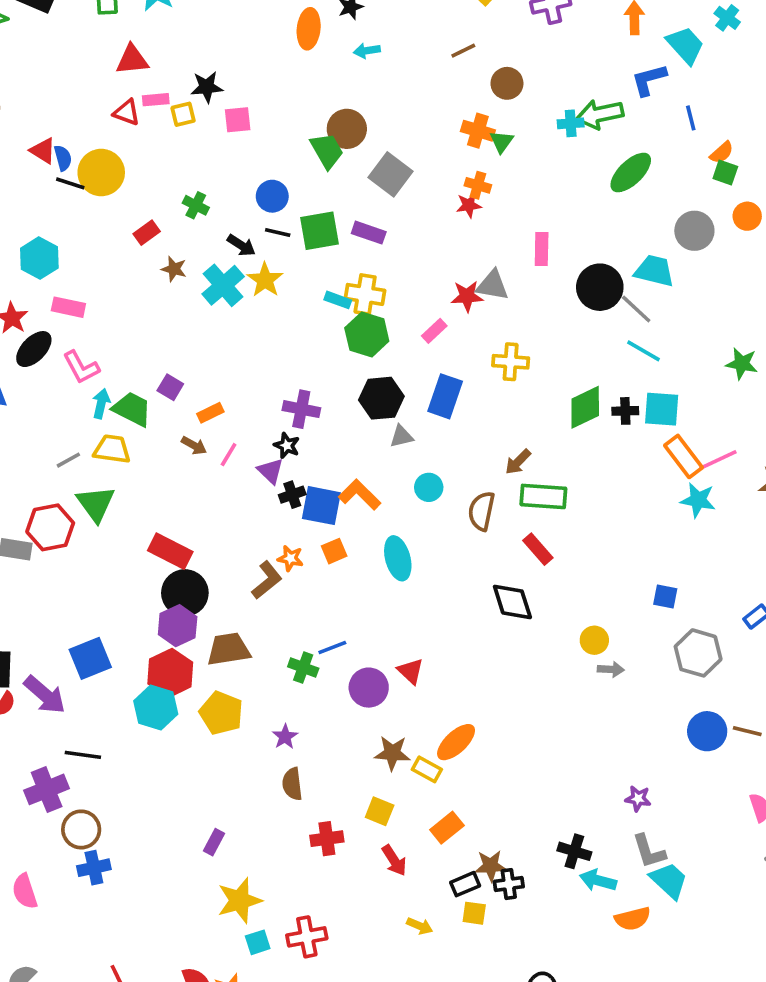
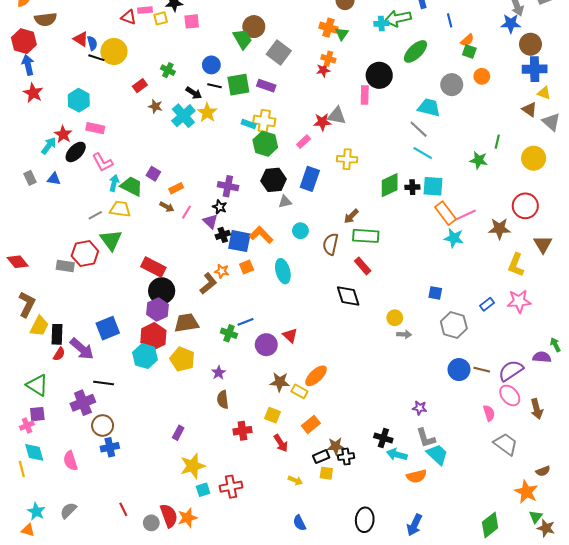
black circle: (600, 287) -> (379, 75), moved

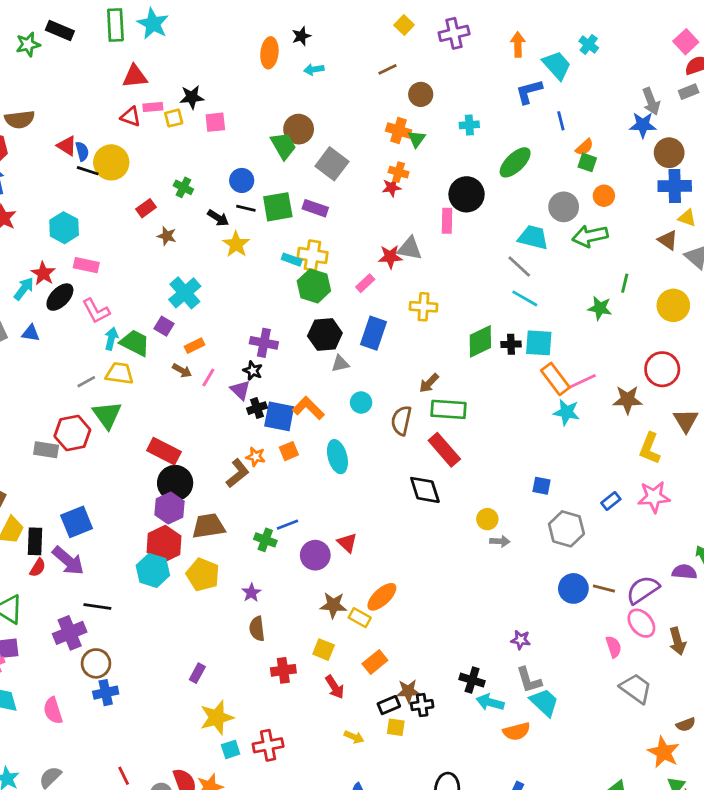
green arrow: (398, 18) -> (590, 236), moved
cyan cross: (183, 116) -> (185, 293), moved
red rectangle: (363, 266) -> (444, 450), size x1.4
blue square: (108, 328) -> (77, 522), moved

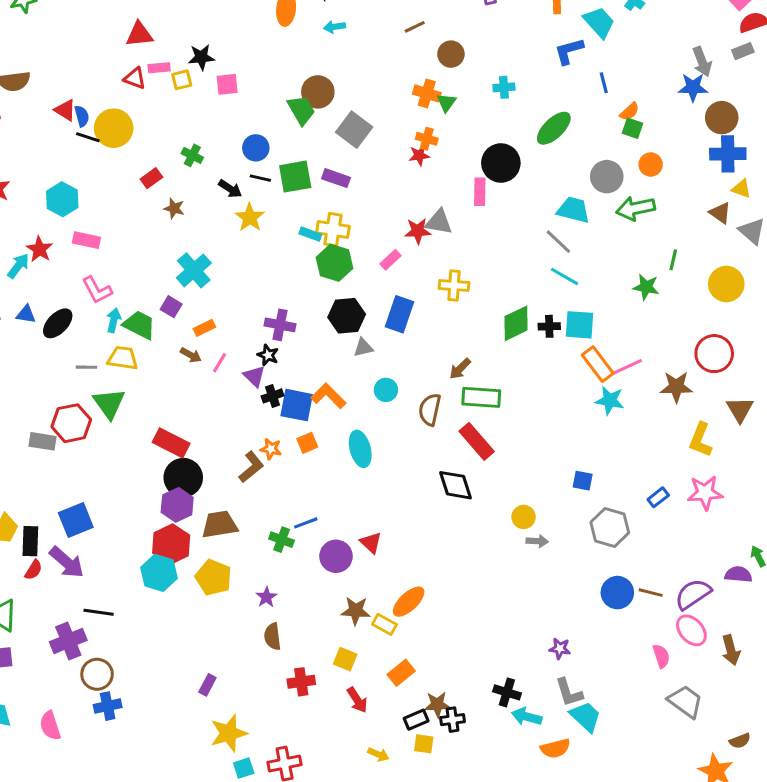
black ellipse: (60, 297) -> (58, 323), moved
gray line: (86, 382) -> (86, 367), turned 30

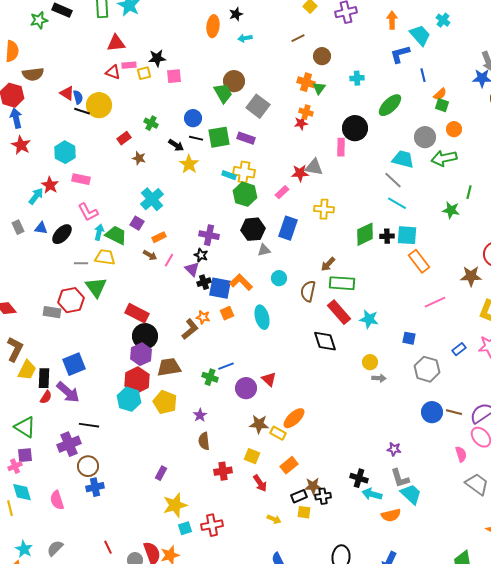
pink line: (626, 367) -> (435, 302), moved
cyan star: (610, 400) -> (369, 319), moved

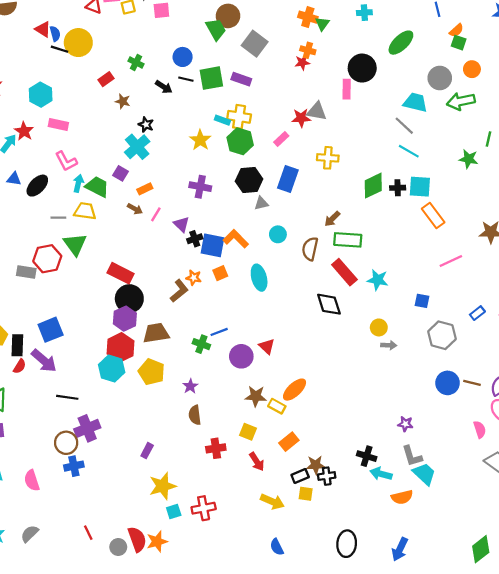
yellow star: (189, 164) -> (200, 140), moved
black star: (201, 255) -> (146, 125), moved
purple cross: (69, 444) -> (87, 428), moved
yellow arrow: (274, 519) -> (272, 502), size x1.5

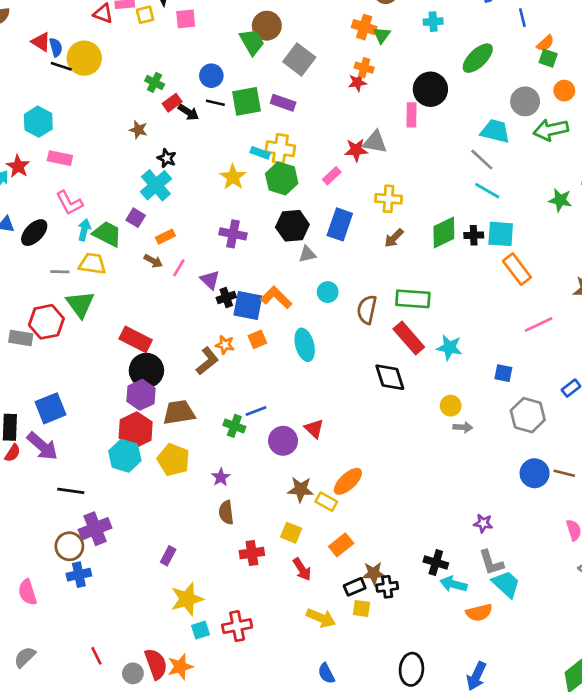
red rectangle: (106, 79) -> (172, 103), moved
brown arrow: (332, 219) -> (394, 238), moved

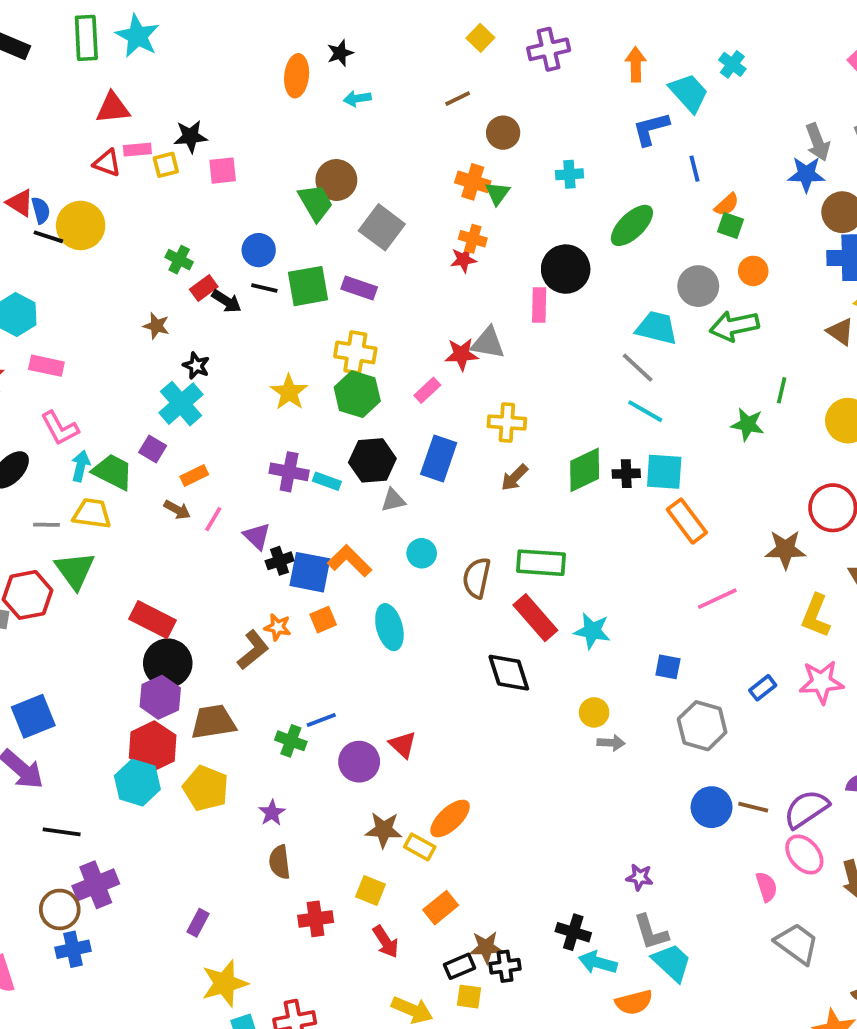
cyan rectangle: (260, 153) -> (327, 481), moved

